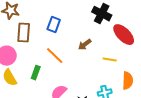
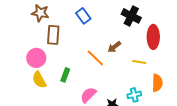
blue rectangle: (54, 25) -> (83, 16), moved, turned -56
red ellipse: (124, 35) -> (153, 37), turned 45
orange line: (55, 56) -> (95, 58), moved

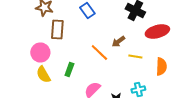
red ellipse: (153, 37) -> (157, 32), turned 75
yellow line: (139, 62) -> (135, 56), moved
orange semicircle: (157, 83) -> (161, 66), moved

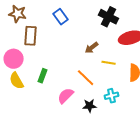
orange line: (99, 52) -> (86, 78), moved

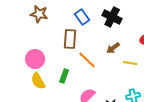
black cross: (109, 17) -> (112, 17), moved
brown rectangle: (31, 36) -> (70, 39), moved
orange line: (86, 78) -> (87, 60), moved

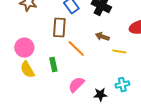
brown arrow: (113, 48) -> (102, 37), turned 56
green rectangle: (64, 76) -> (53, 65), turned -32

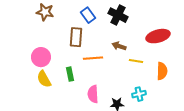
orange line: (76, 49) -> (93, 58), turned -48
pink semicircle: (76, 85) -> (93, 94), turned -48

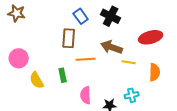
brown star: (45, 12) -> (17, 13), moved
brown arrow: (119, 46) -> (112, 47), size x1.5
pink circle: (41, 57) -> (19, 58), moved

